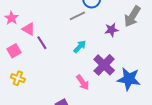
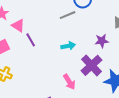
purple star: (111, 30) -> (102, 41), moved
cyan arrow: (80, 47) -> (68, 46), turned 32

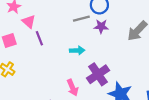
purple star: (102, 41) -> (101, 26), moved

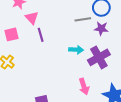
purple cross: (98, 74) -> (99, 57), moved
pink arrow: (73, 88) -> (84, 86), moved

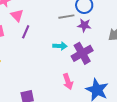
purple line: (41, 35) -> (26, 32), turned 40

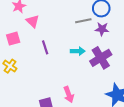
purple line: (26, 32) -> (45, 47), moved, turned -40
pink arrow: (68, 82) -> (69, 94), moved

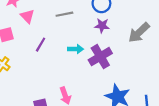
gray line: (83, 21) -> (64, 14), moved
purple line: (45, 47) -> (41, 45), turned 48

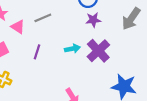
gray line: (64, 14) -> (43, 18), moved

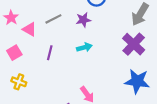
purple star: (93, 20) -> (83, 20), moved
purple cross: (98, 51) -> (134, 44), moved

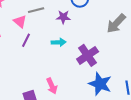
pink triangle: (29, 29) -> (20, 21), moved
purple cross: (134, 44) -> (88, 55), moved

